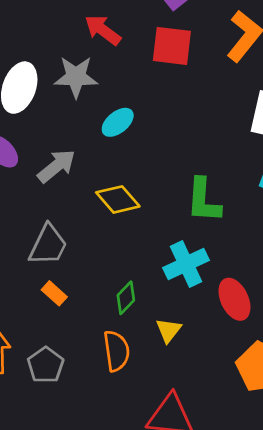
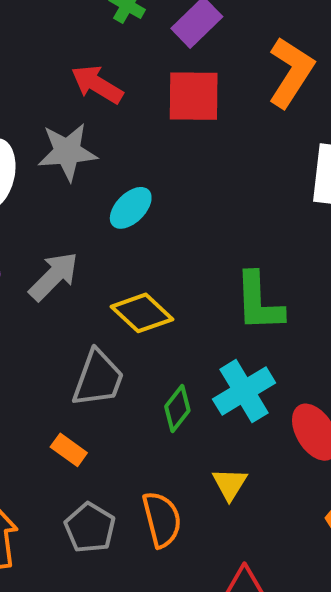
gray trapezoid: (48, 245) -> (98, 378), moved
green diamond: (126, 298) -> (177, 409), moved
gray pentagon: (46, 365) -> (90, 528), moved

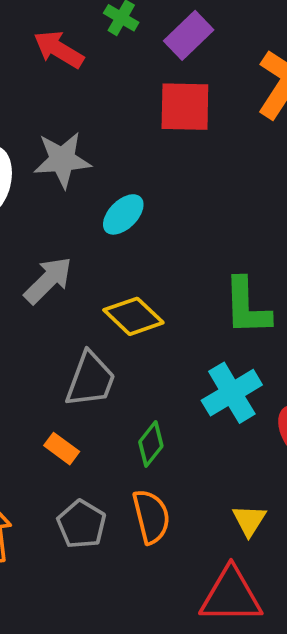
red arrow: (97, 84) -> (59, 49), moved
green diamond: (177, 409) -> (151, 444), moved
yellow triangle: (230, 484) -> (249, 520), moved

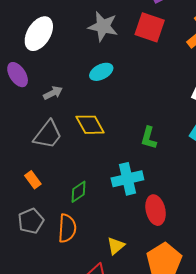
gray star: (62, 160) -> (103, 26), moved
gray arrow: (48, 280) -> (53, 93), size x0.7
green L-shape: (247, 307) -> (149, 138), size x0.7
gray trapezoid: (90, 380) -> (48, 135), moved

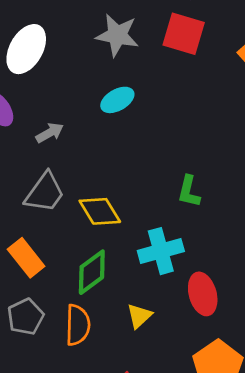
yellow diamond: (90, 125) -> (100, 211), moved
orange rectangle: (33, 180) -> (26, 258), size x1.5
green diamond: (79, 192) -> (92, 272), size x1.4
yellow triangle: (116, 246) -> (139, 316), moved

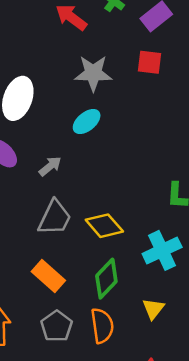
red square: (184, 34) -> (150, 62), size x0.7
cyan ellipse: (117, 100) -> (87, 122), moved

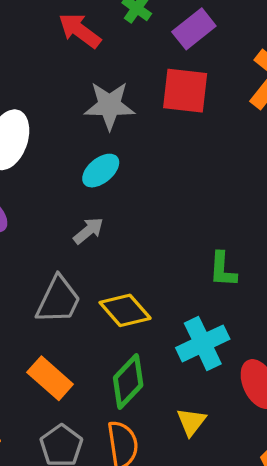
red square: (150, 62) -> (185, 91), size x1.4
gray arrow: (50, 166) -> (88, 231), moved

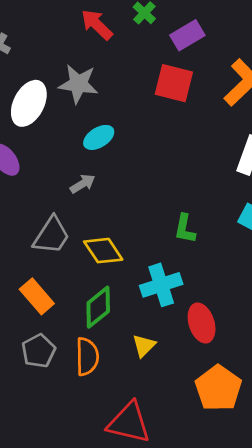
gray star: (109, 105) -> (78, 84), moved

